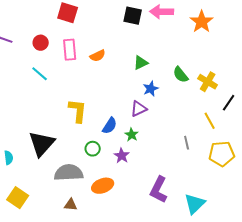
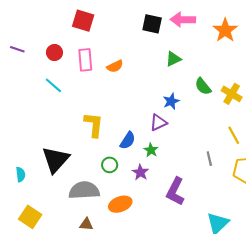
green triangle: (141, 63) -> (173, 59), moved
purple L-shape: (159, 190) -> (175, 191), moved

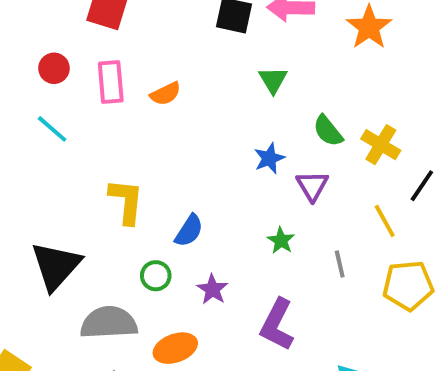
green triangle: (173, 59) -> (273, 80), turned -35
purple triangle: (158, 122) -> (312, 186), moved, turned -36
green star: (151, 150) -> (281, 240), moved

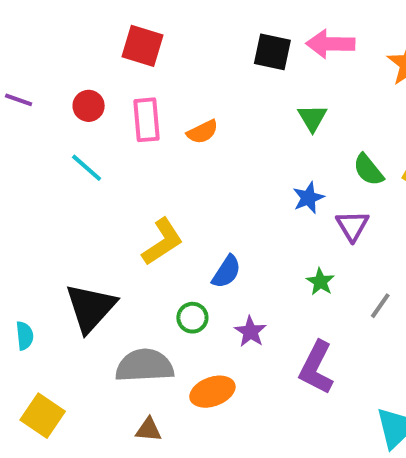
yellow L-shape: (126, 201) -> (162, 242), turned 51
gray line: (340, 264) -> (380, 306), turned 48

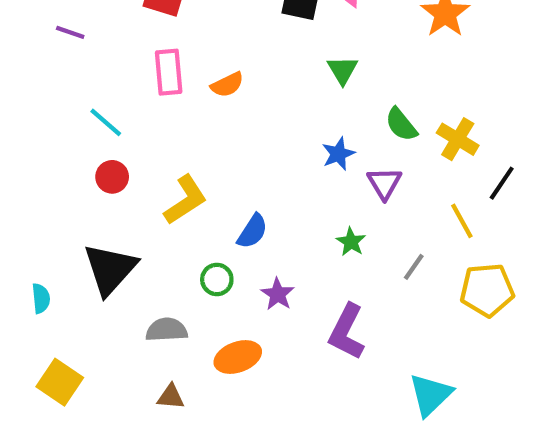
purple line: (19, 100) -> (70, 32), moved
red circle: (89, 106) -> (112, 177), moved
gray semicircle: (145, 366) -> (167, 330), size x0.7

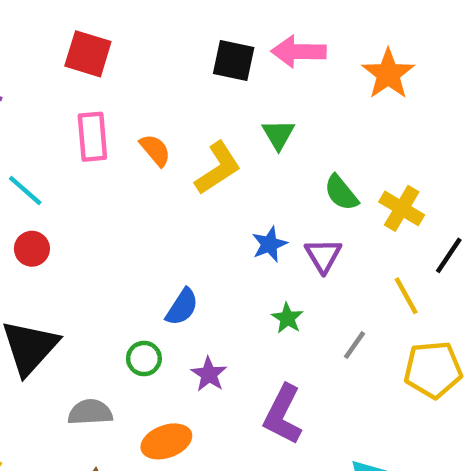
orange semicircle: (227, 85) -> (155, 150), turned -104
blue star: (338, 154) -> (269, 244), moved
yellow L-shape: (185, 200) -> (218, 168), moved

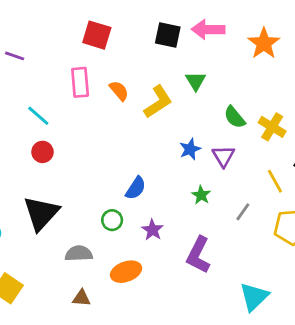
red square: (88, 54) -> (97, 35), moved

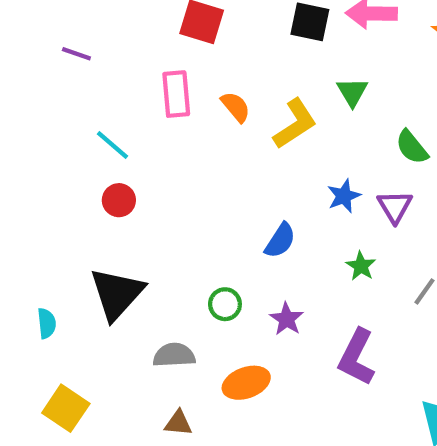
blue semicircle: (136, 188) -> (280, 241), moved

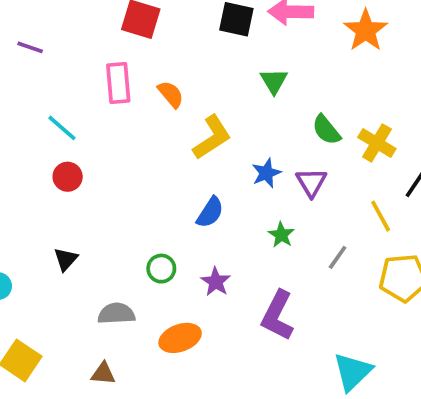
yellow L-shape: (295, 124) -> (212, 137), moved
black triangle: (117, 294) -> (66, 259), size x0.5
brown triangle: (178, 423) -> (103, 374), moved

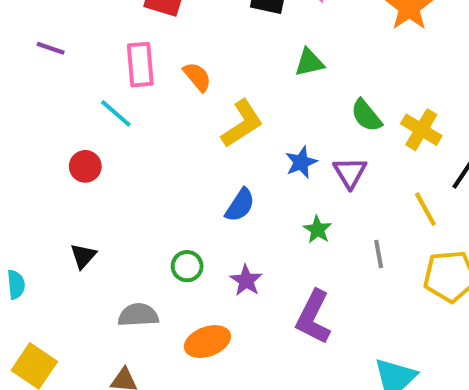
purple line: (30, 47) -> (51, 48), moved
green triangle: (274, 81) -> (309, 62), turned 48
cyan line: (62, 128) -> (116, 113), moved
gray line: (338, 257) -> (379, 254), turned -45

